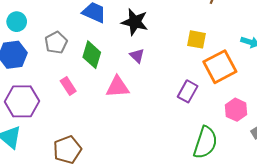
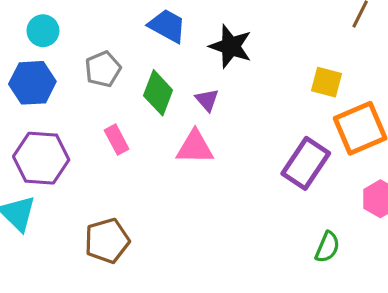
purple triangle: (137, 56) -> (207, 100), moved
purple rectangle: (188, 91) -> (306, 163), size x1.4
green semicircle: (205, 143) -> (327, 247), size x0.6

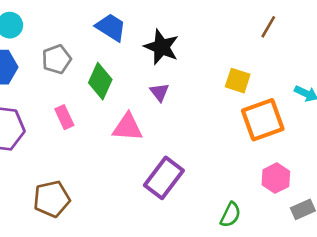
purple triangle: (207, 100) -> (159, 92), moved
purple rectangle: (306, 163) -> (164, 178), moved

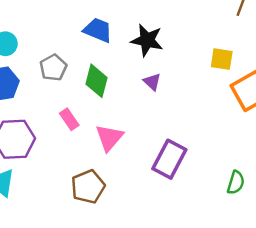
pink triangle: (128, 127) -> (109, 138), moved, turned -44
brown pentagon: (52, 199) -> (88, 187), moved

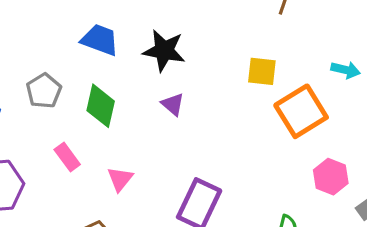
pink triangle: (109, 138) -> (120, 179), size x0.7

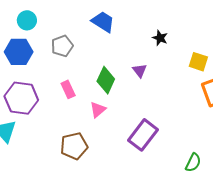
black star: (164, 51) -> (160, 38), moved, size x0.6
green diamond: (101, 106) -> (106, 80), moved

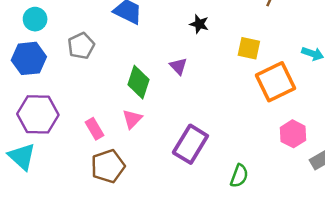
pink rectangle: (68, 89) -> (95, 129), moved
green semicircle: (193, 163) -> (239, 176), moved

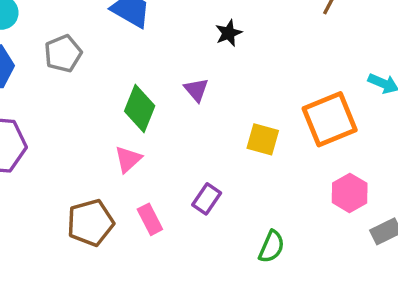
black star: (199, 24) -> (229, 33), turned 30
yellow square: (249, 48) -> (263, 139), moved
pink rectangle: (95, 129) -> (150, 219), moved
purple rectangle: (190, 144) -> (207, 199), size x0.6

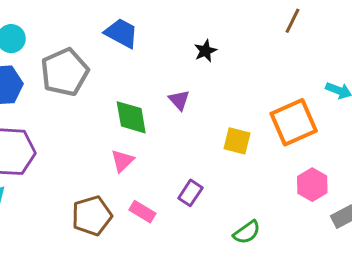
gray pentagon: (63, 54) -> (65, 72), size x1.5
green diamond: (140, 109) -> (131, 117), turned -30
pink rectangle: (150, 219) -> (142, 212), turned -30
green semicircle: (271, 247) -> (247, 232), turned 32

